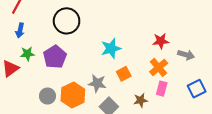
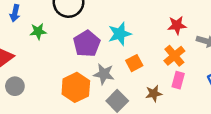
green star: (27, 54) -> (38, 31), moved
purple pentagon: (55, 57) -> (87, 44), moved
gray circle: (47, 96) -> (15, 86), moved

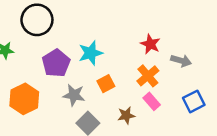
red star: (177, 25) -> (150, 44), turned 30
pink rectangle: (178, 80) -> (152, 101), turned -56
orange hexagon: (76, 87) -> (24, 99), moved

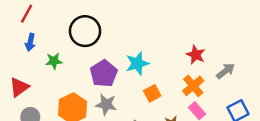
gray arrow: (181, 61) -> (226, 71), turned -54
gray star: (74, 95) -> (106, 105), moved

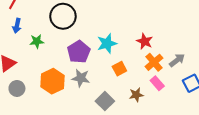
red star: (196, 55) -> (145, 41), moved
gray arrow: (226, 71) -> (177, 60), moved

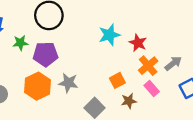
cyan star: (107, 43) -> (109, 35), moved
purple pentagon: (79, 52) -> (45, 54), moved, turned 30
orange square: (119, 69) -> (117, 80), moved

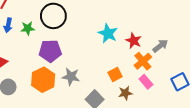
cyan star: (109, 35) -> (108, 33), turned -30
green star: (20, 43) -> (28, 28), moved
gray arrow: (173, 63) -> (160, 46), moved

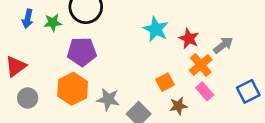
gray star: (71, 77) -> (108, 99), moved

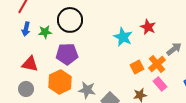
red star: (189, 39) -> (148, 27), moved
red triangle: (16, 66) -> (30, 64), moved, turned 48
orange square: (165, 82) -> (137, 67), moved

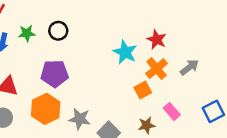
black circle: (70, 20) -> (58, 31), size x0.6
green star: (45, 32) -> (27, 33), moved
orange cross: (157, 64) -> (157, 69), moved

